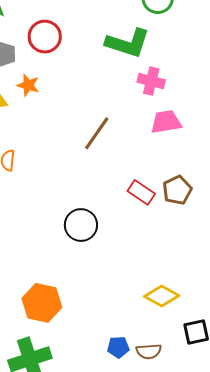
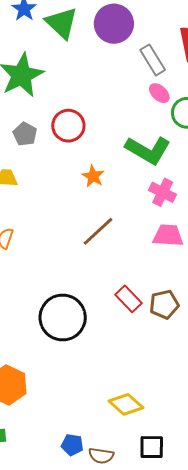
orange star: (28, 85) -> (93, 176), moved
black circle: (81, 225) -> (63, 317), size x1.4

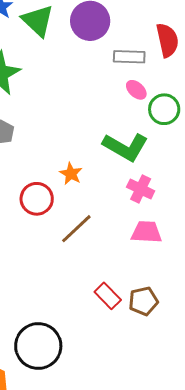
gray rectangle: (153, 60) -> (129, 57), turned -56
red circle: (68, 126) -> (37, 199), moved
black circle: (63, 317) -> (38, 346), moved

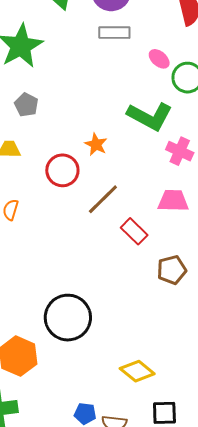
gray rectangle: (129, 57) -> (114, 33), moved
pink cross: (141, 189) -> (180, 151), moved
red rectangle: (108, 296) -> (134, 231), moved

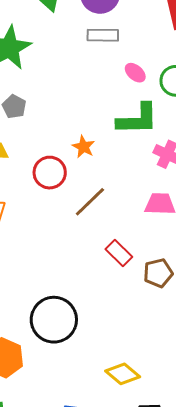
pink ellipse: (159, 59) -> (135, 73), moved
green L-shape: (150, 116) -> (138, 119), turned -30
red rectangle: (134, 231) -> (119, 253), moved

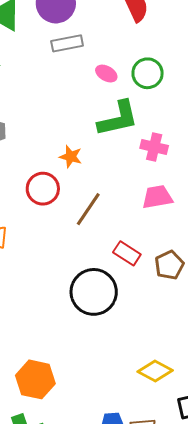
black circle: (54, 320) -> (94, 292), moved

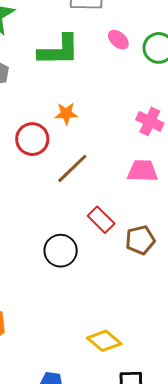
green L-shape: (118, 119) -> (59, 50), moved
orange star: (71, 157) -> (66, 113), turned -30
black circle: (94, 292) -> (61, 251), size x0.7

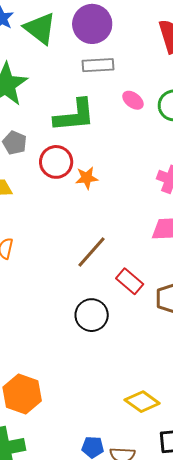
red circle: (32, 139) -> (56, 162), moved
brown line: (72, 168) -> (91, 252), moved

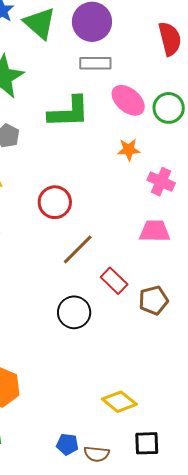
pink ellipse: (133, 100) -> (128, 100), size x1.6
red circle: (56, 162) -> (55, 202), moved
orange star: (87, 178) -> (129, 150), moved

